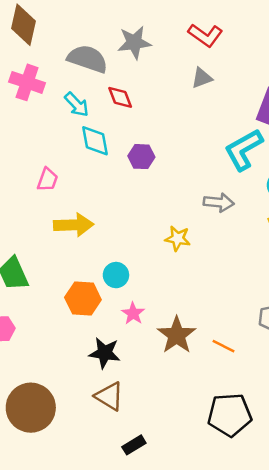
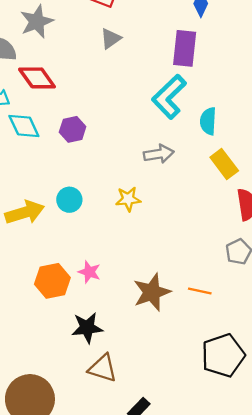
red diamond: (120, 97) -> (37, 78), size x1.4
cyan circle: (116, 275) -> (69, 200), moved
pink star: (133, 313) -> (89, 272), moved
brown star: (177, 335) -> (152, 292), turned 30

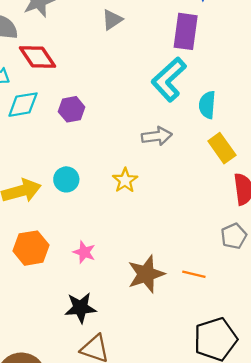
cyan diamond: (24, 126) -> (23, 105), turned -76
yellow star: (128, 199) -> (125, 180), turned -30
orange hexagon: (52, 281) -> (31, 248), moved

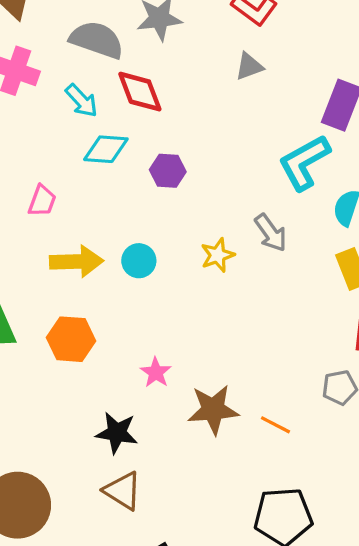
gray arrow: (157, 136) -> (271, 233), turned 48
yellow star: (125, 180) -> (218, 255), moved
pink star: (84, 252) -> (156, 372), moved

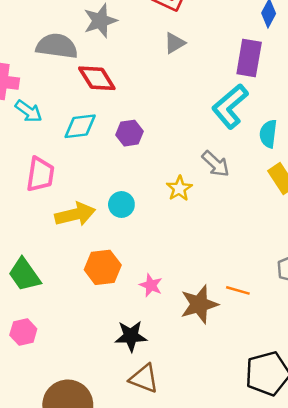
cyan arrow: (82, 101) -> (29, 111), moved
pink trapezoid: (42, 201) -> (40, 174), size x1.4
orange hexagon: (71, 339) -> (103, 267), moved
orange line: (276, 425) -> (238, 290), moved

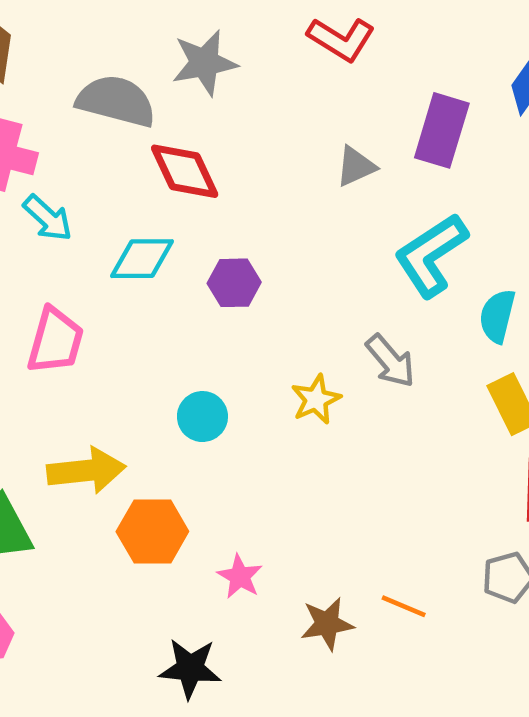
gray triangle: (174, 43) -> (356, 166), moved
purple rectangle: (249, 58) -> (442, 130), moved
yellow arrow: (75, 214) -> (86, 471), moved
brown star: (199, 304) -> (327, 624), size x0.7

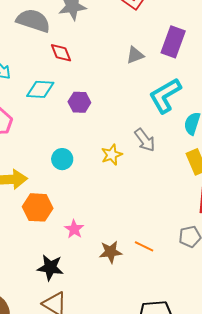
red diamond: (185, 171) -> (61, 53), size x0.7

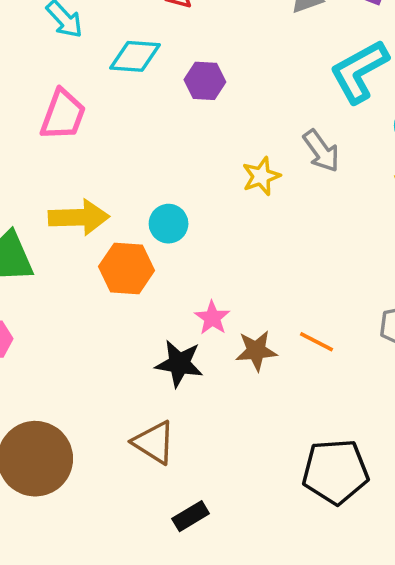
cyan circle: (62, 159) -> (169, 224), moved
pink star: (74, 229) -> (212, 318), moved
black star: (50, 267) -> (179, 364), moved

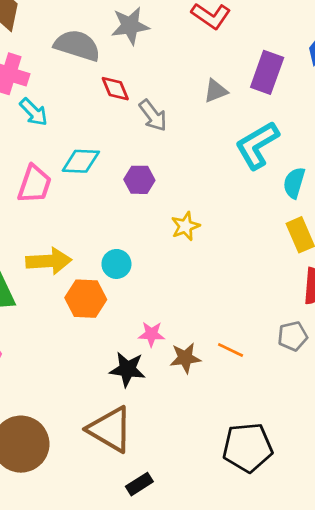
cyan diamond: (135, 56) -> (81, 161), moved
purple hexagon: (205, 81) -> (139, 180), moved
gray arrow: (321, 151) -> (153, 115), moved
pink star: (212, 318) -> (151, 334), turned -30
brown triangle: (154, 442) -> (110, 429), size x1.4

